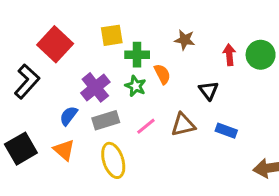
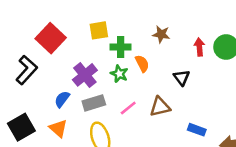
blue rectangle: (226, 131) -> (197, 130), moved

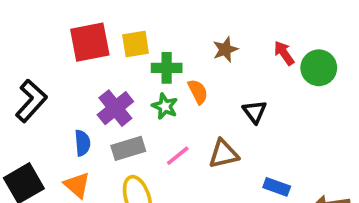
brown star: (161, 34) -> (225, 49), turned -30
red square: (51, 38) -> (90, 42), moved, turned 36
red arrow: (199, 47) -> (284, 53), moved, turned -30
blue semicircle: (62, 99) -> (82, 143), turned 138

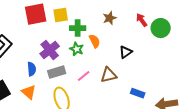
black triangle: (255, 112) -> (126, 52), turned 32

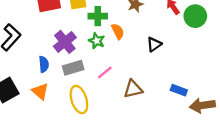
brown triangle: (109, 75) -> (133, 89), moved
blue rectangle: (138, 93) -> (179, 90), moved

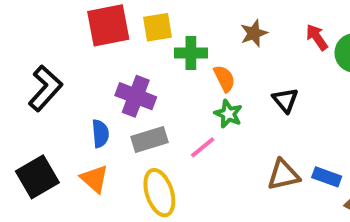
green star: (97, 41) -> (228, 114), moved
purple cross: (65, 42) -> (136, 96), turned -30
black triangle: (154, 44) -> (285, 100), turned -35
brown triangle: (133, 89) -> (283, 175), moved

